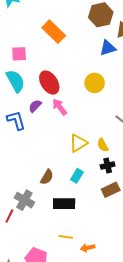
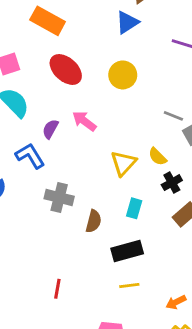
red ellipse: (49, 83) -> (66, 69), moved
gray cross: (24, 200) -> (59, 197), moved
yellow line: (66, 237) -> (129, 285), moved

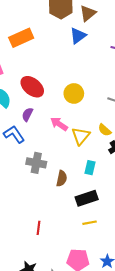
orange rectangle: (48, 21) -> (21, 38), turned -50
red ellipse: (66, 69) -> (32, 87), moved
yellow circle: (123, 75) -> (74, 93), moved
pink arrow: (84, 121) -> (59, 124), moved

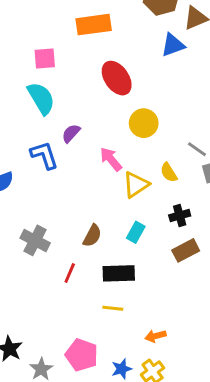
red ellipse: (32, 87) -> (117, 78), moved
yellow semicircle: (105, 130) -> (169, 172), moved
gray cross: (36, 163) -> (35, 240), moved
red line: (38, 228) -> (70, 273), moved

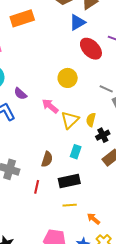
red ellipse: (117, 78) -> (91, 49), moved
purple semicircle: (71, 133) -> (20, 94), turned -80
yellow semicircle: (169, 172) -> (91, 120), moved, turned 56
orange arrow: (155, 336) -> (93, 219), moved, turned 64

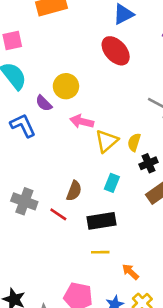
red ellipse: (91, 49) -> (116, 51), moved
yellow circle: (68, 78) -> (66, 86), moved
pink arrow: (50, 106) -> (82, 121), turned -30
red line: (37, 187) -> (58, 214), moved, turned -72

